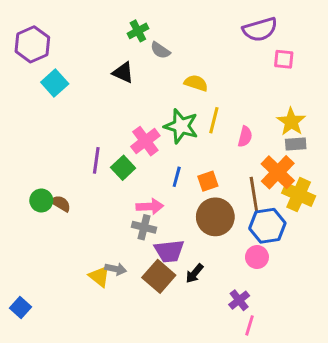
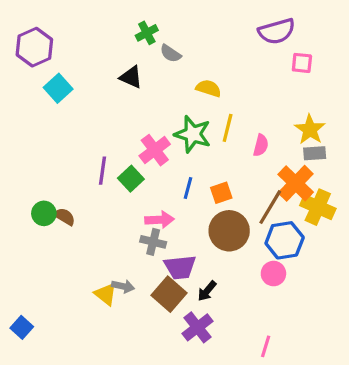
brown line: (254, 195) -> (270, 207), turned 40
purple cross: (239, 300) -> (197, 327), moved, size x1.4

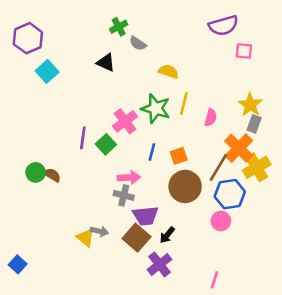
gray rectangle: (315, 153) -> (254, 124), turned -66
yellow cross: (318, 207) -> (257, 167), turned 36

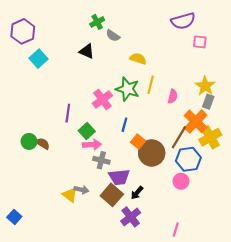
green square: (106, 144) -> (87, 131), moved
orange square: (179, 156) -> (138, 141), moved, turned -32
pink arrow: (129, 178) -> (92, 145), moved

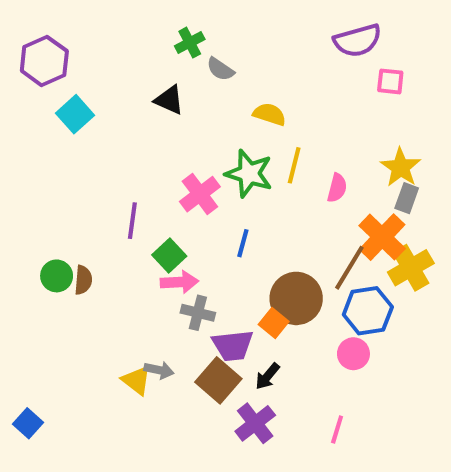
orange square: (138, 141) -> (274, 323), moved
brown semicircle: (43, 144) -> (83, 280), turned 64
pink line: (176, 229) -> (337, 429), moved

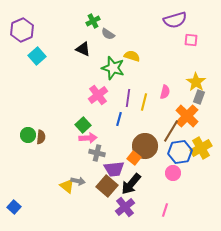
yellow line: (294, 165) -> (144, 102), moved
green star: (249, 174) -> (113, 68), moved
purple line: (132, 221) -> (128, 98), moved
yellow cross: (411, 268) -> (201, 148), moved
black arrow: (267, 376) -> (131, 184), size x1.6

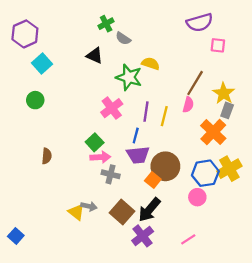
brown line: (171, 131) -> (195, 83), moved
green circle: (28, 135) -> (35, 100), moved
purple trapezoid: (114, 169) -> (138, 155), moved
pink line: (165, 210) -> (188, 239), turned 40

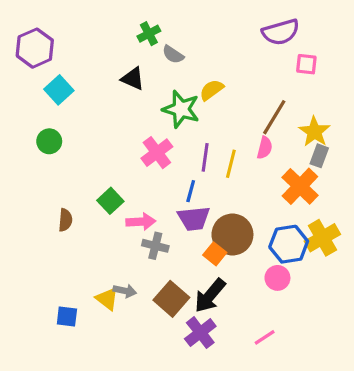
yellow semicircle: (151, 64) -> (212, 90), turned -54
green square: (95, 142) -> (110, 201), moved
blue square: (16, 236) -> (67, 316), moved, turned -35

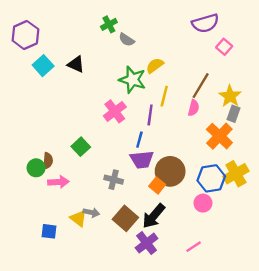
pink square: (306, 64) -> (224, 47), turned 35
black triangle: (133, 79) -> (76, 64), moved
green circle: (49, 141) -> (36, 168), moved
yellow line: (231, 164) -> (164, 96), moved
pink arrow: (141, 222) -> (58, 182), moved

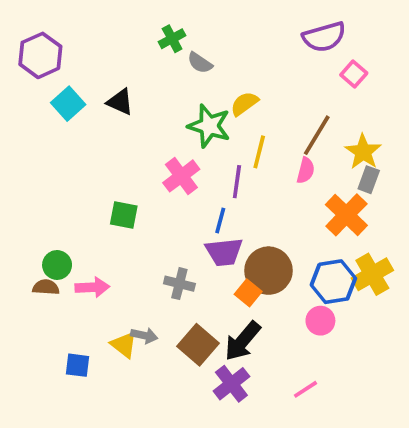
green square: (81, 147) -> (124, 215), moved, turned -36
brown semicircle: (48, 161) -> (46, 287), moved, turned -91

